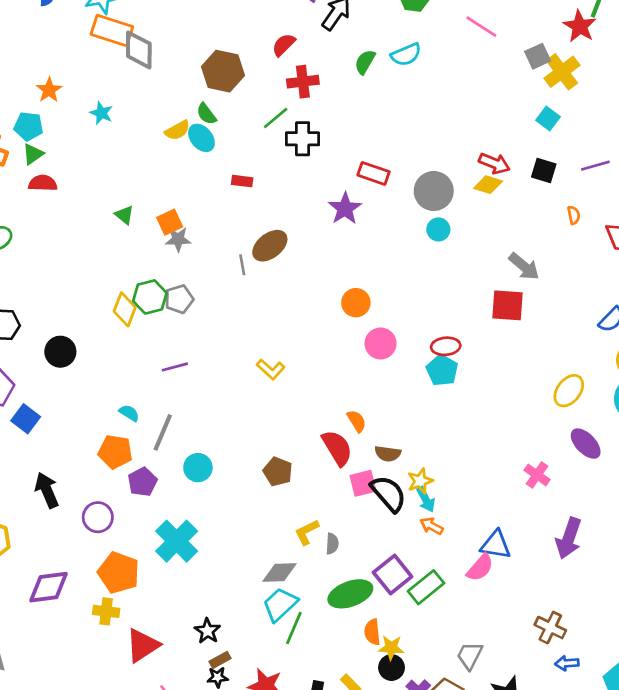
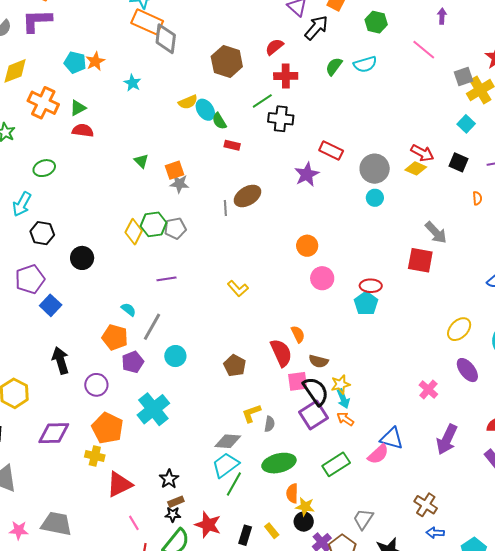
green semicircle: (206, 114) -> (219, 121), moved
cyan pentagon: (28, 126) -> (75, 62), moved
purple square: (393, 575) -> (314, 415), moved

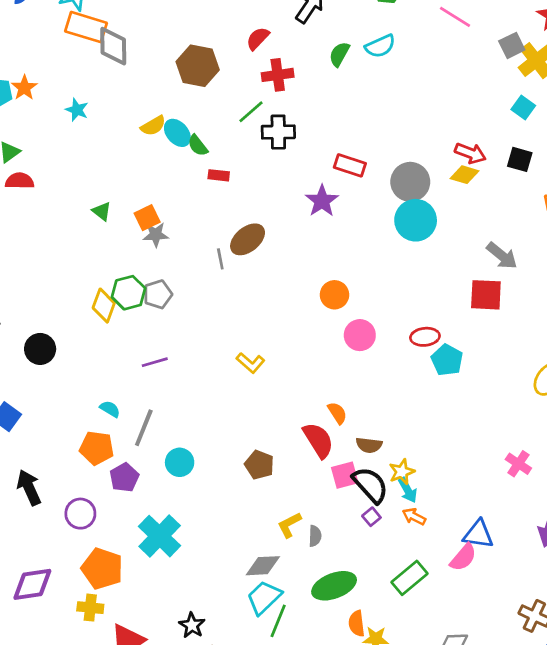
cyan circle: (375, 198) -> (416, 220), size x1.8
cyan pentagon: (366, 303) -> (447, 360), moved
purple square: (314, 415) -> (371, 517), size x0.5

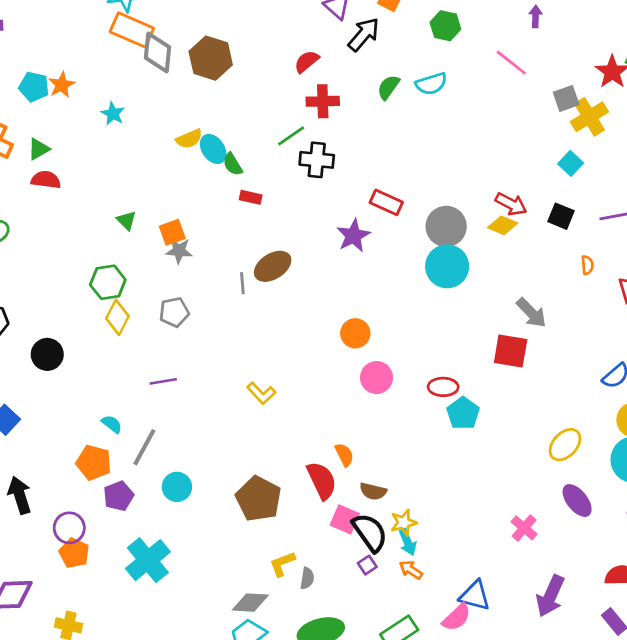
brown hexagon: (198, 66) -> (211, 58), moved
green hexagon: (128, 293) -> (108, 282), moved
brown pentagon: (259, 465) -> (258, 499), size x1.5
pink square: (345, 475) -> (345, 519), turned 32
orange pentagon: (102, 569) -> (74, 553), moved, size x0.7

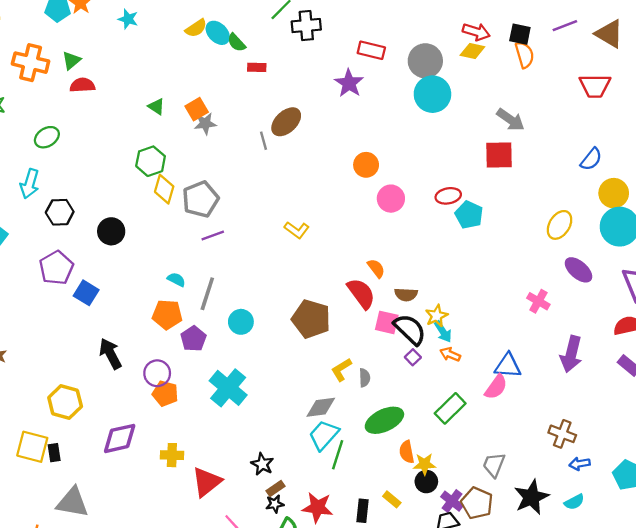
orange semicircle: (587, 265) -> (525, 55), moved, size x1.6
gray pentagon: (174, 312) -> (201, 199), moved, size x1.4

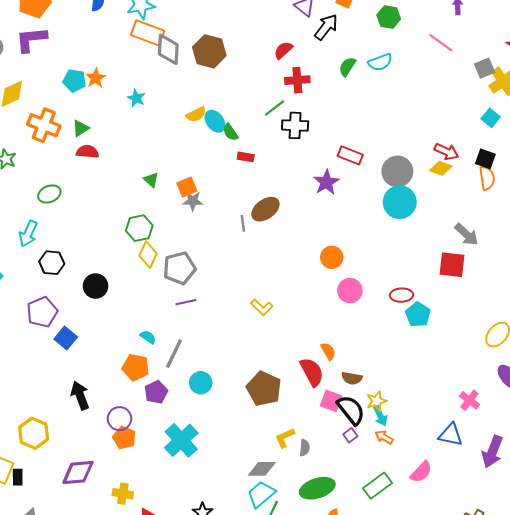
blue triangle: (508, 366) -> (451, 435), moved

